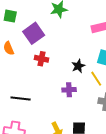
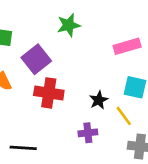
red cross: (42, 59) -> (49, 93), size x1.5

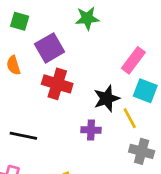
pink rectangle: (127, 46) -> (133, 60), moved, turned -45
black star: (99, 100) -> (107, 98), size x1.4

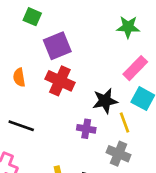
green star: (87, 18) -> (128, 27), moved
orange semicircle: (13, 65) -> (19, 77), moved
gray cross: (142, 151) -> (119, 154), moved

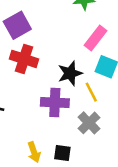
purple cross: (86, 129) -> (55, 102), size x1.5
gray cross: (119, 154) -> (89, 123), turned 30

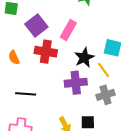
pink rectangle: (96, 38) -> (68, 30), moved
gray cross: (89, 123) -> (106, 95), turned 36

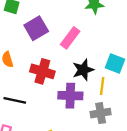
red cross: (46, 52) -> (42, 71), moved
yellow line: (104, 70) -> (102, 86), turned 35

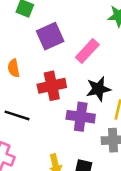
red cross: (42, 71) -> (52, 86), turned -35

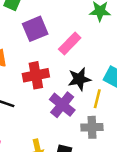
purple cross: (81, 117) -> (62, 105), turned 30

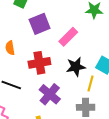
purple cross: (62, 105) -> (50, 94), moved

